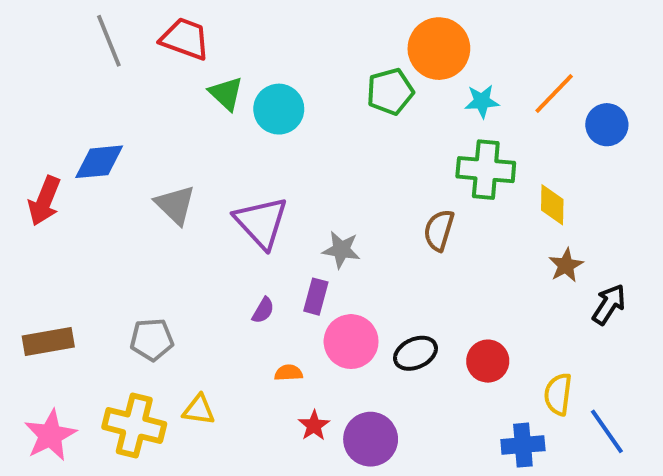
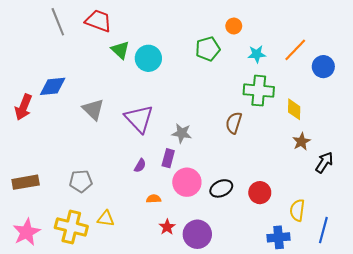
orange circle: (439, 49) -> (234, 26), size x0.5
blue line: (607, 431) -> (323, 230), turned 50

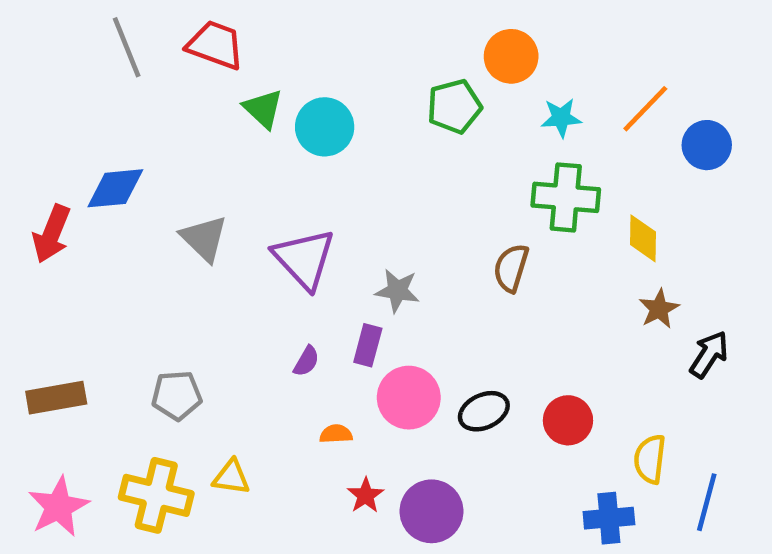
orange circle: (234, 26) -> (511, 56), size x1.5

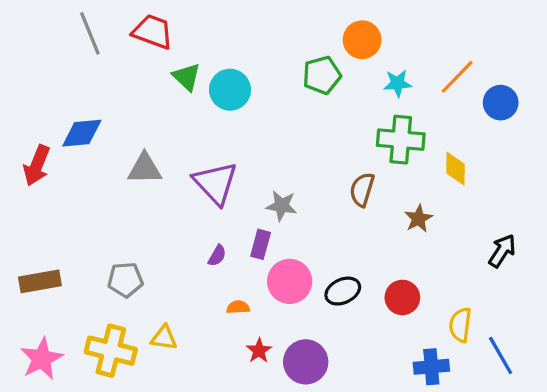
gray triangle: (204, 238) -> (145, 169), turned -45
brown star: (659, 309) -> (418, 219), moved
blue line: (707, 502) -> (501, 355), turned -45

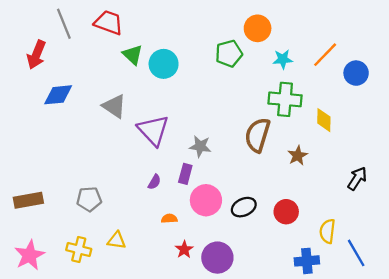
red arrow: (37, 165) -> (36, 55), moved
gray triangle: (145, 169) -> (114, 106), moved, turned 35
brown semicircle: (362, 190) -> (258, 135), size x1.4
yellow cross: (111, 351) -> (79, 250), size x0.7

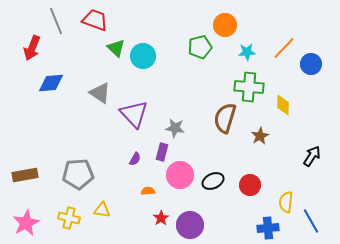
gray pentagon: (89, 199) -> (78, 174), size x1.4

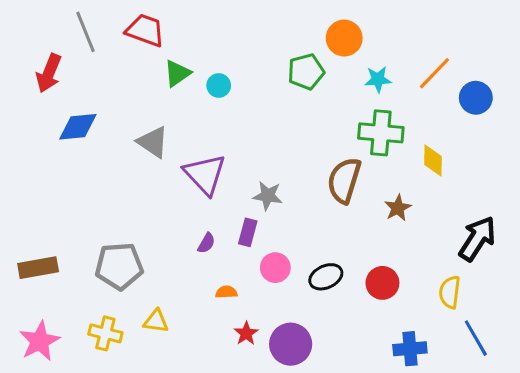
green triangle: (116, 48) -> (177, 73), turned 42
cyan circle: (143, 56) -> (219, 85), size x0.6
black arrow: (312, 156) -> (477, 239), size x1.4
pink circle: (180, 175) -> (275, 268), size x0.7
yellow semicircle: (286, 202) -> (450, 292), moved

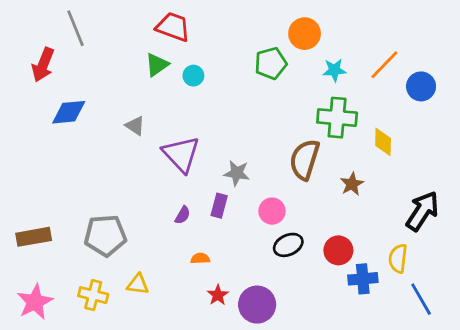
red trapezoid: (145, 30) -> (173, 27), moved
gray triangle: (153, 142) -> (135, 126), size x0.7
pink circle: (275, 268) -> (272, 211), moved
blue cross: (410, 349) -> (363, 279), moved

